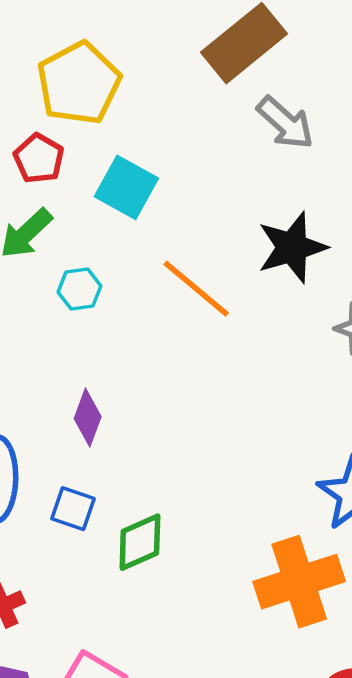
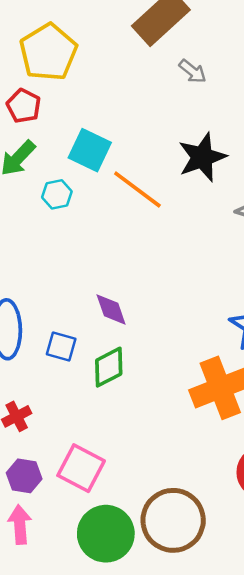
gray arrow: (285, 123) -> (193, 71), size x0.7
cyan square: (126, 187) -> (90, 150), moved
purple diamond: (88, 418) -> (111, 310), moved, turned -36

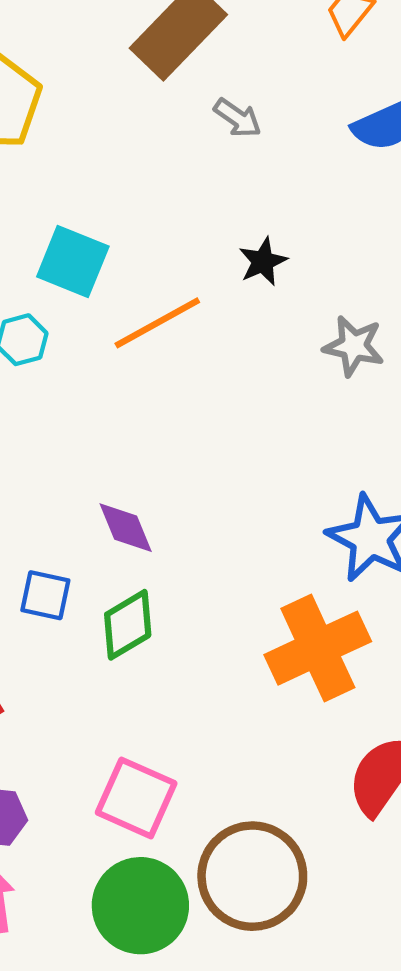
black star: (202, 157) -> (263, 262), size x0.6
orange line: (137, 189) -> (157, 323), turned -62
pink square: (81, 468) -> (136, 798), moved

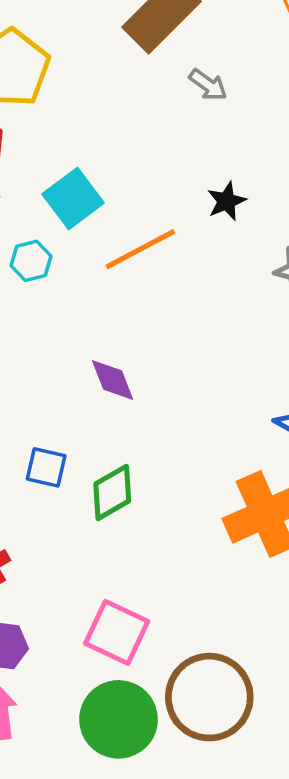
cyan square: (73, 262) -> (73, 199), turned 30
purple diamond: (126, 528) -> (113, 380), moved

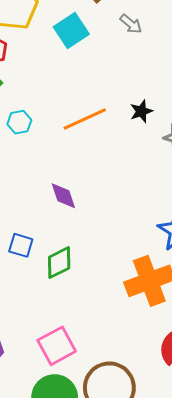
cyan square: (73, 199) -> (71, 30), moved
black star: (226, 201) -> (141, 111), moved
pink square: (117, 632) -> (57, 346), turned 33

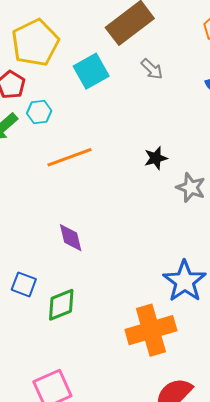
orange line: (85, 119) -> (70, 157), moved
cyan hexagon: (19, 122) -> (39, 112), moved

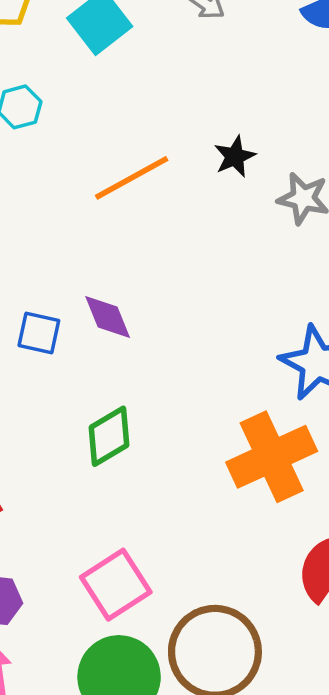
orange line: (70, 157) -> (132, 178), moved
blue square: (24, 284) -> (39, 333), moved

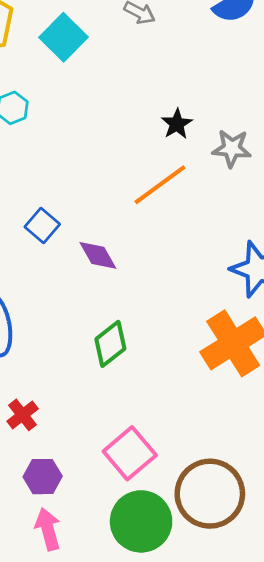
orange line: (132, 178) -> (160, 185), moved
blue square: (39, 333) -> (42, 226), moved, turned 36

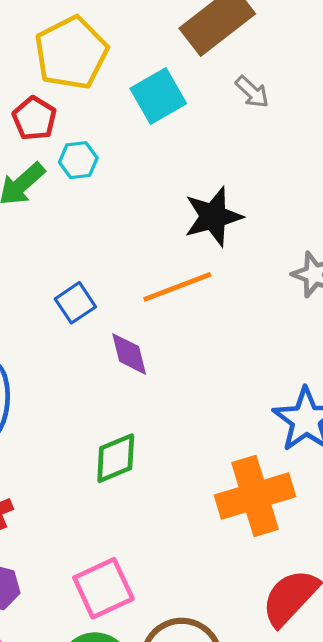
black star: (177, 124) -> (213, 217), moved, size x1.6
orange line: (160, 185) -> (177, 287), moved

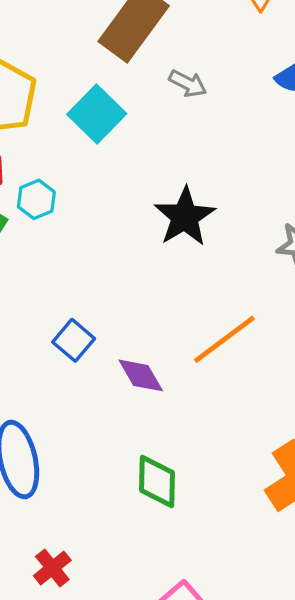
orange line: (177, 287) -> (224, 339), moved
green diamond: (116, 458) -> (157, 481), turned -50

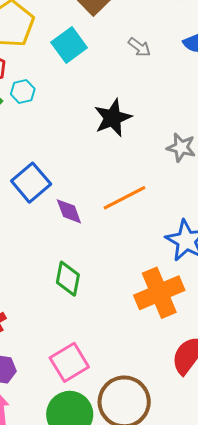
gray arrow: (188, 83) -> (139, 47), moved
blue square: (74, 340) -> (31, 183), size x1.5

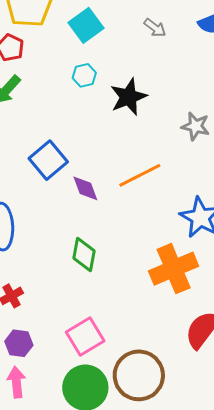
cyan hexagon: (23, 91) -> (84, 75), moved

